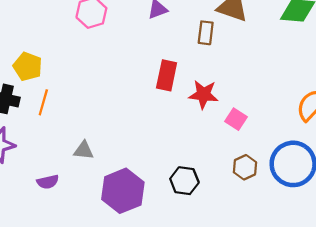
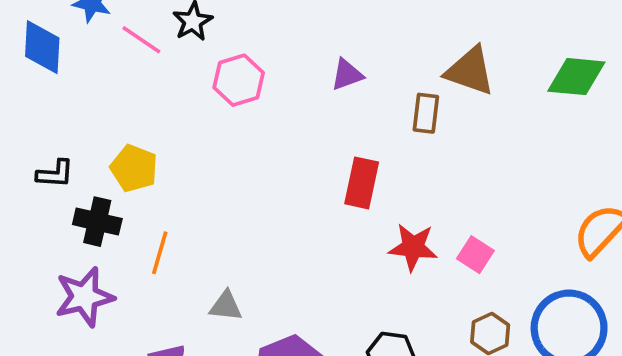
red star: (203, 94) -> (413, 247), moved
orange line: (43, 102) -> (160, 253), moved

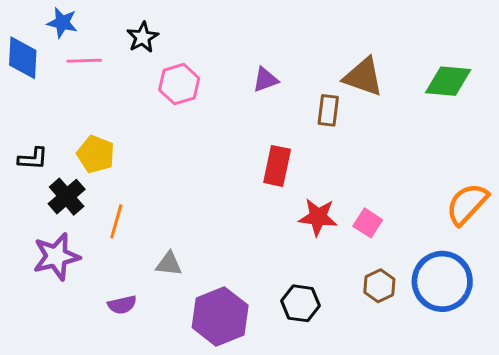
pink line: (141, 40) -> (84, 61), moved, turned -36
black cross: (97, 222) -> (67, 197), turned 36

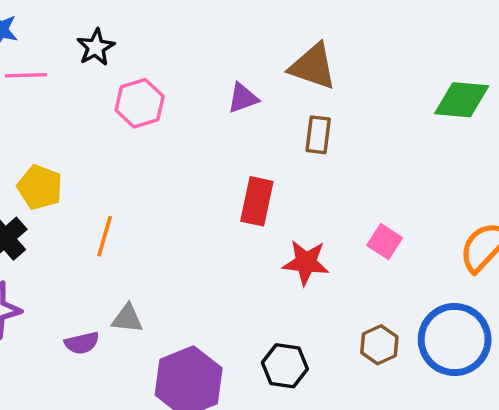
brown triangle: (363, 77) -> (313, 67), moved
orange line: (116, 221) -> (105, 236), moved
pink square: (368, 223) -> (385, 242), moved
purple semicircle: (122, 305) -> (82, 343), moved

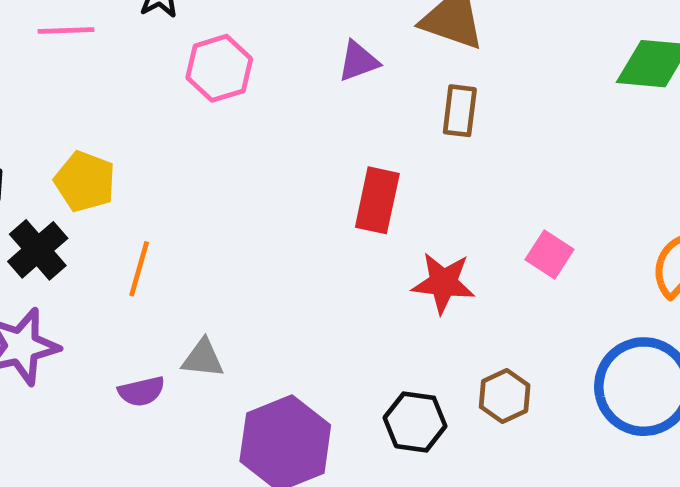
orange line: (105, 236) -> (139, 269), moved
brown hexagon: (379, 345) -> (505, 396), moved

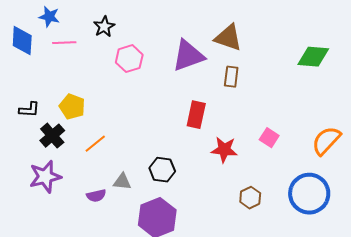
purple triangle: (358, 61) -> (188, 56), size x1.8
orange line: (139, 269) -> (95, 144), turned 35
black hexagon: (415, 422) -> (162, 170), moved

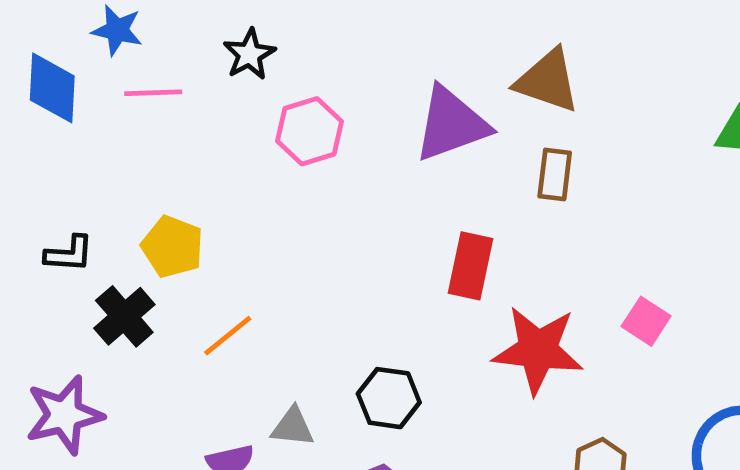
red star: (224, 150) -> (538, 350), size x1.4
purple star: (45, 177) -> (64, 415), moved

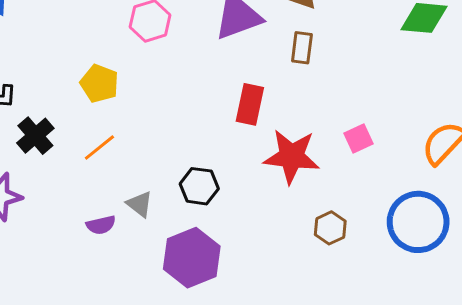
yellow pentagon: (172, 247) -> (99, 83), moved
pink square: (646, 321) -> (359, 139), turned 32
gray triangle: (293, 427) -> (140, 204), turned 32

